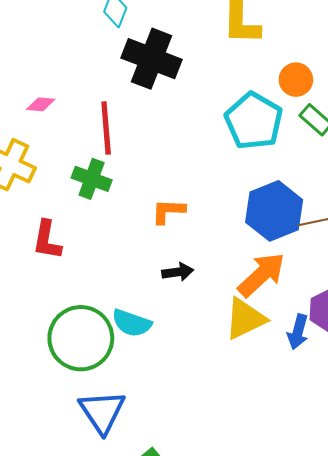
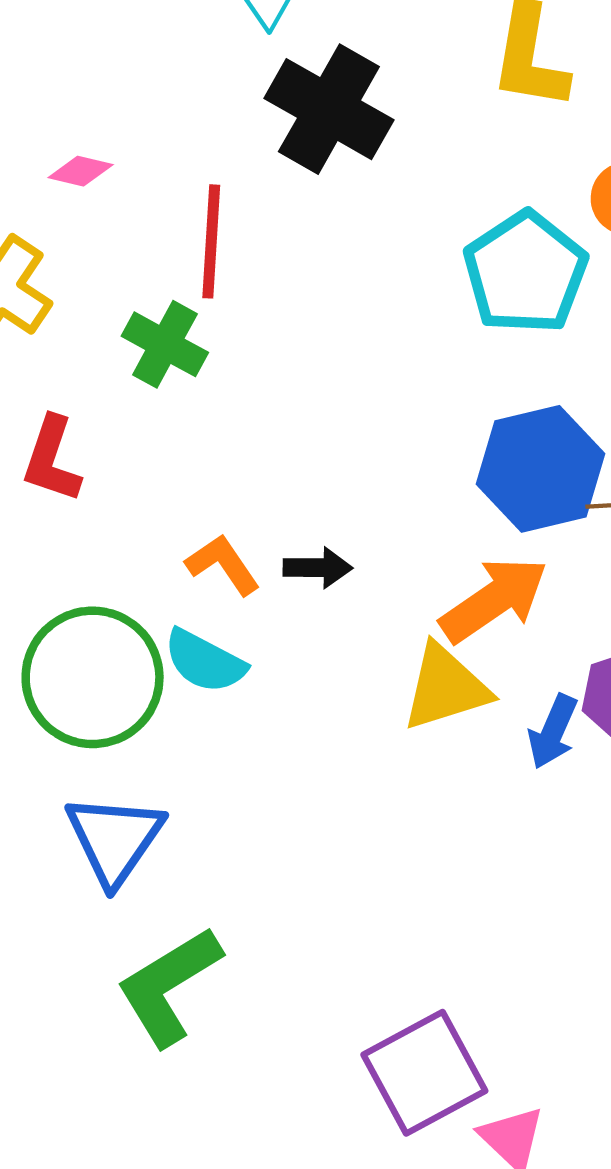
orange L-shape: (168, 211) -> (223, 565), moved, turned 45

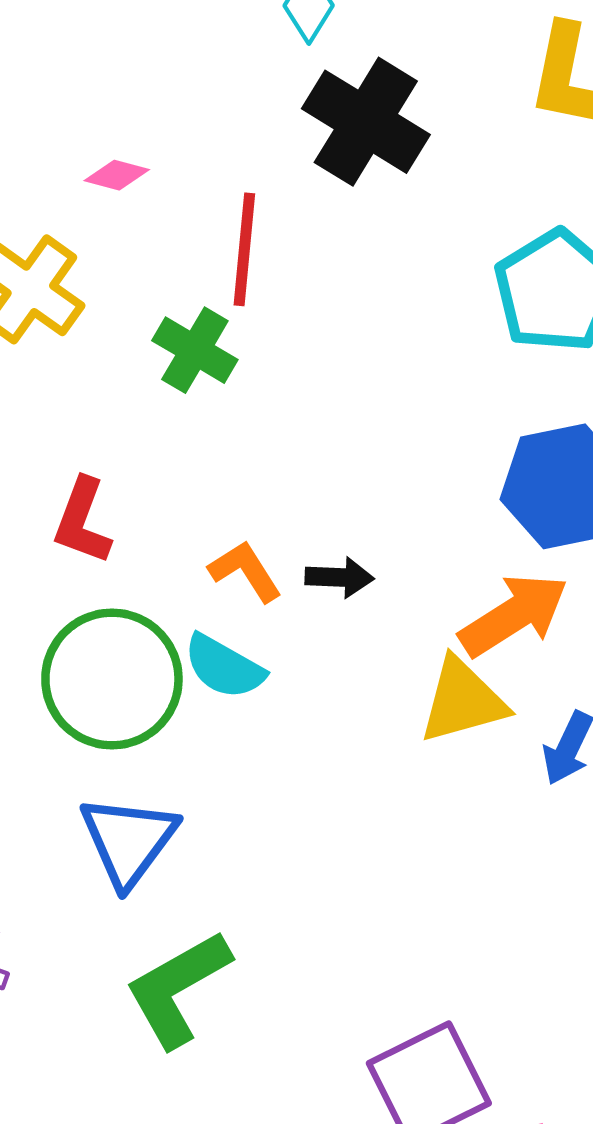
red L-shape: (52, 459) -> (82, 521), moved

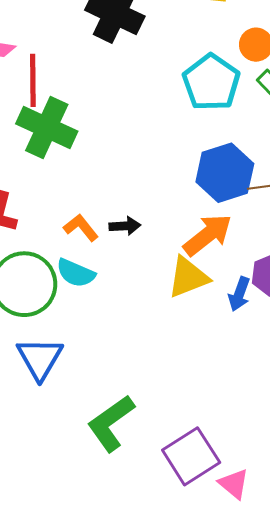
red line: (244, 249) -> (33, 80), moved
green cross: (195, 350) -> (47, 128), size x1.5
green L-shape: (178, 989) -> (111, 423), moved

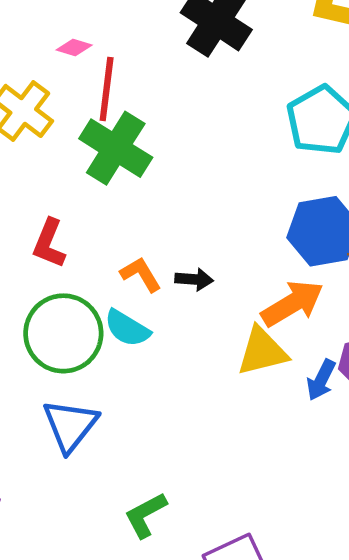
green L-shape: (111, 423) -> (145, 515), size x0.7

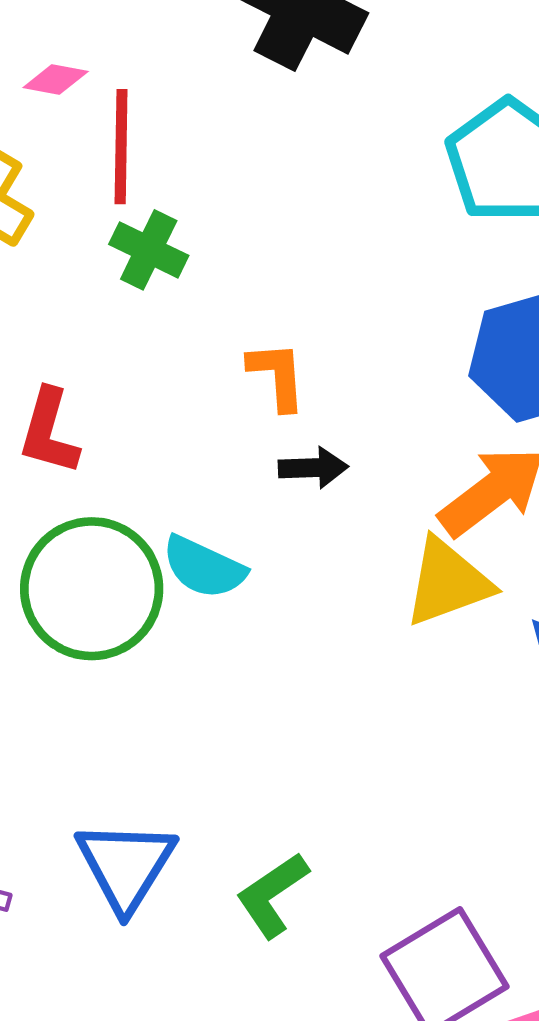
green cross: (116, 148) -> (149, 250), size x0.6
orange L-shape: (141, 274) -> (277, 376), moved, turned 33
blue triangle: (70, 425) -> (126, 866), moved

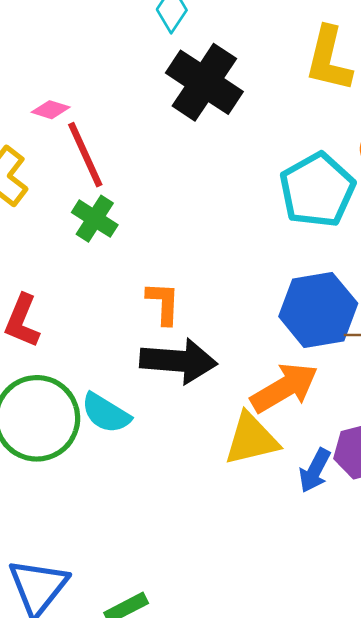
red line: (121, 147) -> (85, 155), turned -32
black arrow: (313, 468) -> (178, 361), size x1.8

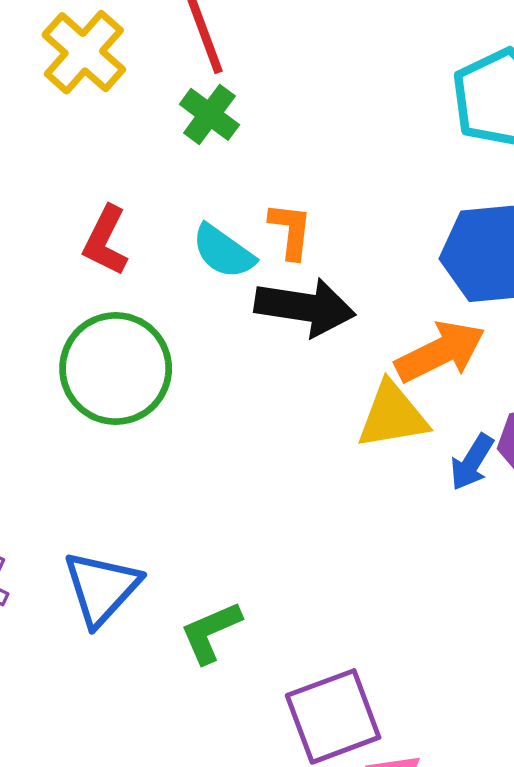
cyan semicircle: (106, 413) -> (223, 252), moved

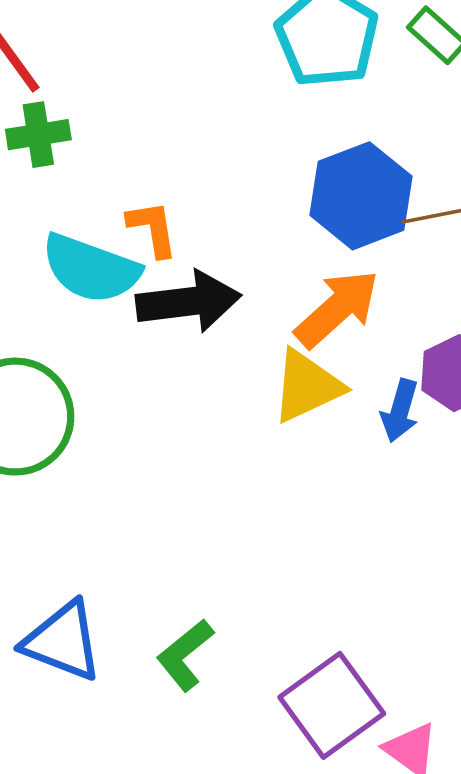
green cross: (209, 114) -> (38, 135), turned -30
cyan semicircle: (223, 252) -> (91, 269), size x1.4
blue triangle: (101, 588) -> (63, 641), turned -36

